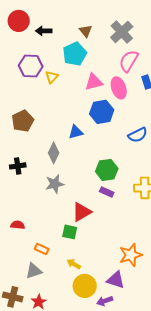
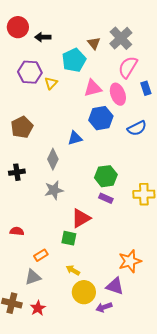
brown triangle: (86, 31) -> (94, 43), moved
blue semicircle: (138, 135) -> (137, 128), moved
orange rectangle: (42, 249) -> (41, 255), turned -56

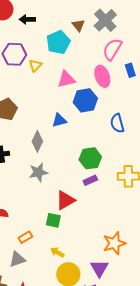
pink triangle: (93, 88) -> (66, 79), moved
blue semicircle: (137, 128) -> (117, 123), moved, turned 102
purple rectangle: (106, 198) -> (90, 180), turned -48
purple triangle: (115, 286) -> (99, 268), turned 42

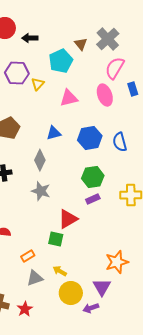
blue hexagon: (85, 100) -> (90, 138), moved
blue triangle: (59, 120) -> (54, 133), moved
gray star: (38, 172) -> (41, 191), turned 30
gray triangle: (17, 259) -> (35, 278), moved

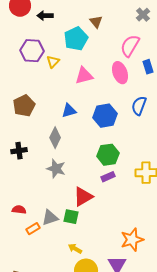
gray cross: (108, 39) -> (143, 15), moved, size x0.6
blue semicircle: (120, 142) -> (139, 106), moved, turned 36
orange rectangle: (28, 256) -> (33, 229), moved
gray triangle: (35, 278) -> (50, 218), moved

